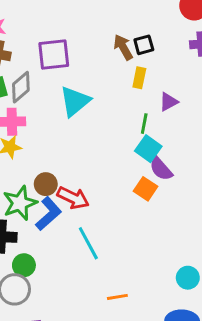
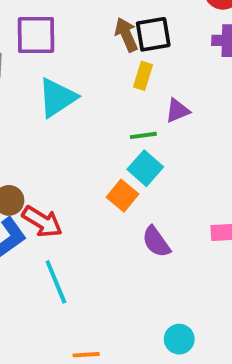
black square: (144, 45) -> (153, 34), size x1.4
green line: (144, 124) -> (143, 135), turned 66
purple semicircle: (161, 169) -> (156, 242), moved
orange square: (145, 189) -> (122, 196), moved

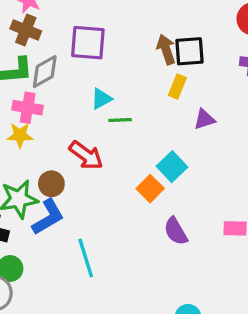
cyan triangle: (57, 98) -> (101, 99), size x0.6
green line: (143, 135) -> (120, 120), moved
red arrow: (42, 222) -> (86, 155), moved

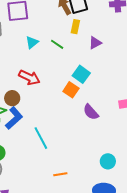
green line: (120, 120) -> (57, 44), moved, turned 48

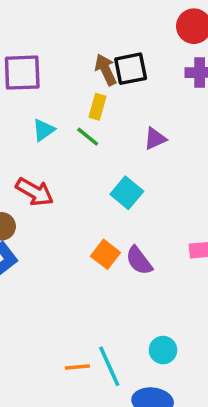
yellow rectangle: (75, 27) -> (97, 107), moved
orange square: (71, 90) -> (105, 254), moved
cyan line: (41, 138) -> (109, 366), moved

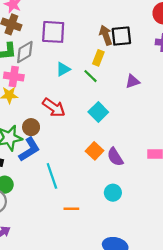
cyan square: (127, 193) -> (98, 112), moved
cyan circle: (163, 350) -> (113, 193), moved
cyan line: (109, 366) -> (52, 176), moved
orange line: (77, 367) -> (71, 209), moved

